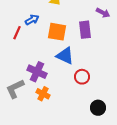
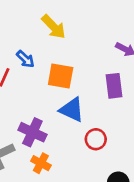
blue arrow: (32, 20) -> (25, 59), turned 72
purple rectangle: (85, 30) -> (114, 86), moved

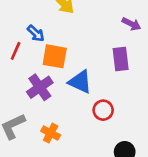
orange square: (61, 76) -> (55, 56), moved
purple cross: (32, 132) -> (40, 87), moved, turned 30

